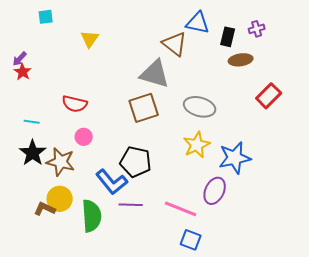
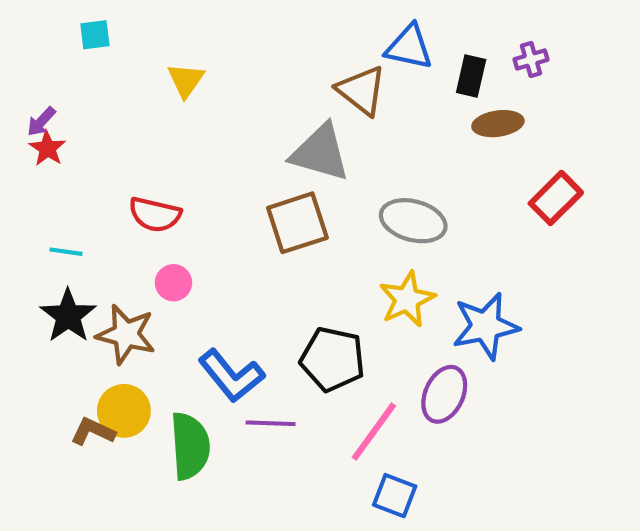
black pentagon: (136, 162) -> (333, 359), moved
pink line: (181, 209) -> (374, 432), turned -76

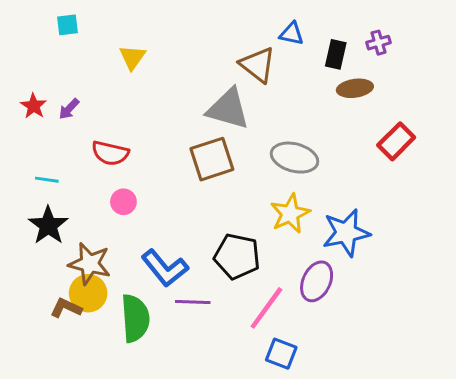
blue triangle: (409, 47) -> (292, 34), size x0.7
purple arrow: (41, 122) -> (69, 109), moved
brown star: (126, 334) -> (90, 264), moved

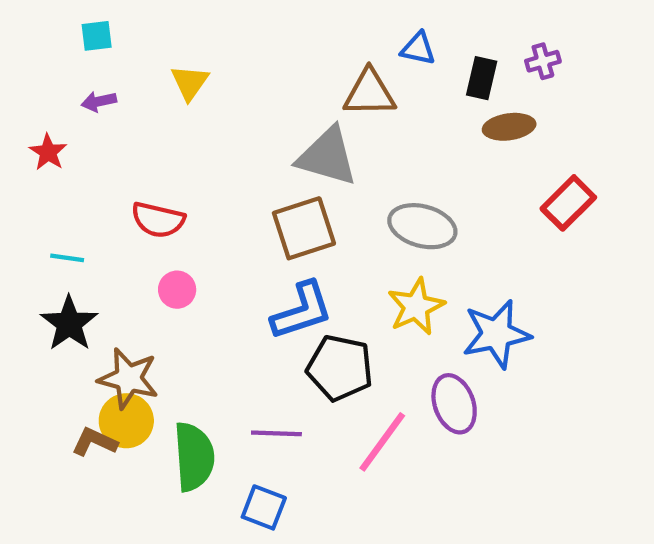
brown triangle: (258, 65) -> (370, 93), turned -39
purple arrow: (69, 109) -> (99, 101), moved, turned 35
blue L-shape: (165, 268) -> (302, 311), moved, turned -69
purple ellipse: (317, 281) -> (454, 404), turned -45
blue square: (281, 354) -> (264, 507), moved

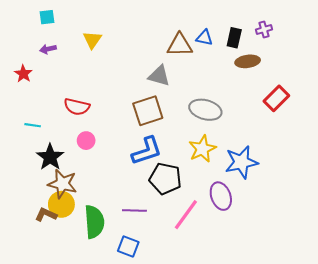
blue triangle: (418, 49) -> (204, 38), moved
gray triangle: (327, 156) -> (159, 76), size x0.7
black star: (69, 323) -> (50, 157), moved

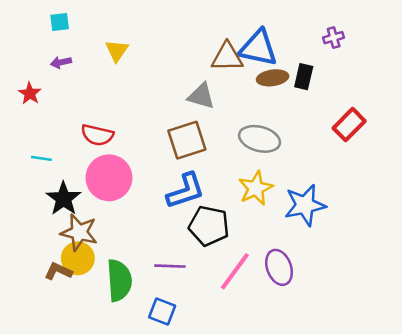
blue triangle: (204, 38) -> (258, 48), size x1.8
black rectangle: (234, 38) -> (304, 77), moved
brown ellipse: (248, 61) -> (273, 78), moved
pink circle: (86, 141) -> (109, 178), size x2.0
purple ellipse: (221, 196) -> (279, 267), moved

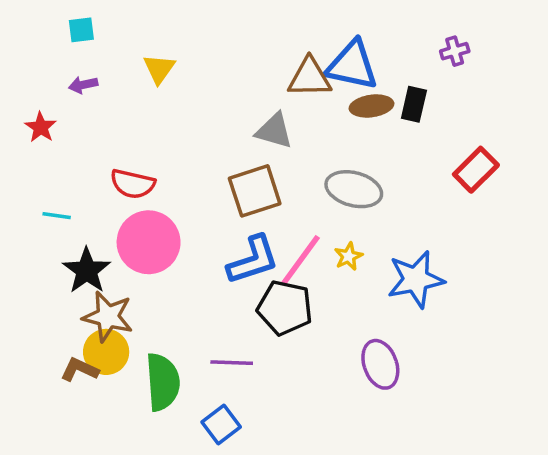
yellow star: (256, 188) -> (348, 256), size x0.6
pink line: (235, 271) -> (301, 260), moved
blue square: (162, 312) -> (221, 424), turned 32

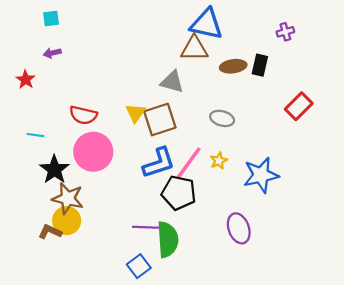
blue triangle: (352, 65) -> (207, 24), moved
yellow triangle: (159, 69) -> (135, 113), moved
gray ellipse: (354, 189) -> (222, 118), size x0.7
green semicircle: (163, 382) -> (168, 239), moved

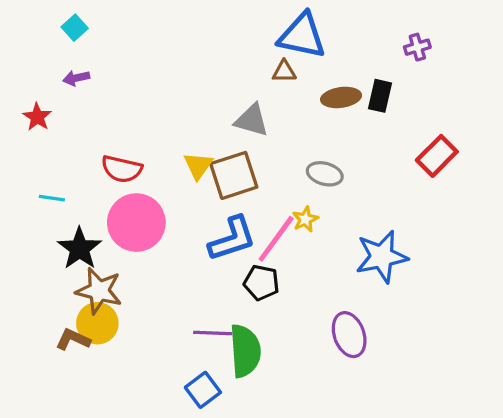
cyan square: (51, 19) -> (75, 28), turned -35
brown triangle: (194, 48) -> (284, 71), size x0.6
yellow star: (219, 161) -> (305, 219), moved
black pentagon: (179, 193) -> (261, 283), size x0.7

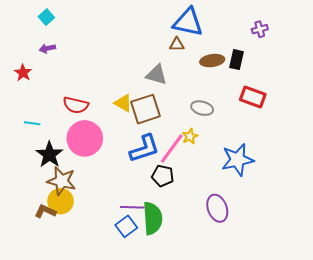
red rectangle: (437, 156) -> (253, 97), moved, turned 65
yellow triangle: (198, 166) -> (123, 103), turned -36
blue square: (203, 390) -> (126, 226), moved

